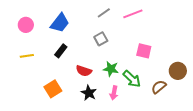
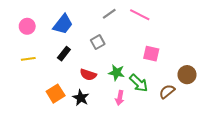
pink line: (133, 14) -> (140, 15), turned 48
gray square: (101, 39) -> (98, 42), moved
black star: (89, 93) -> (81, 98), moved

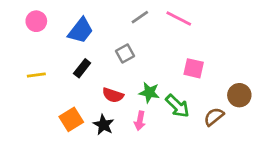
pink circle: (27, 26) -> (36, 21), moved
pink arrow: (120, 98) -> (140, 121), moved

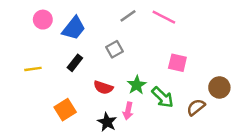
pink circle: (36, 21) -> (43, 20), moved
green star: (149, 92) -> (137, 85), turned 30
black star: (104, 125) -> (107, 122), moved

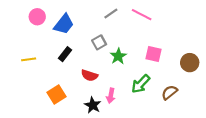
green star: (137, 85) -> (118, 56), moved
brown circle: (219, 87) -> (190, 63), moved
green arrow: (163, 97) -> (141, 84), turned 90

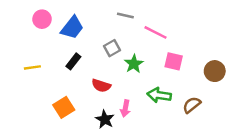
gray line: (111, 14) -> (125, 16), turned 48
pink line: (142, 15) -> (156, 32), moved
green arrow: (141, 84) -> (159, 95), turned 54

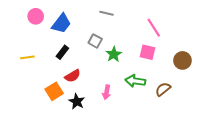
pink line: (156, 32) -> (154, 28), moved, turned 30
gray square: (112, 48) -> (95, 41), turned -32
red semicircle: (101, 86) -> (73, 76), moved, turned -49
black star: (105, 119) -> (77, 102), moved

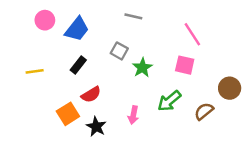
brown circle: (182, 60) -> (230, 88), moved
green arrow: (135, 81) -> (169, 101), turned -48

